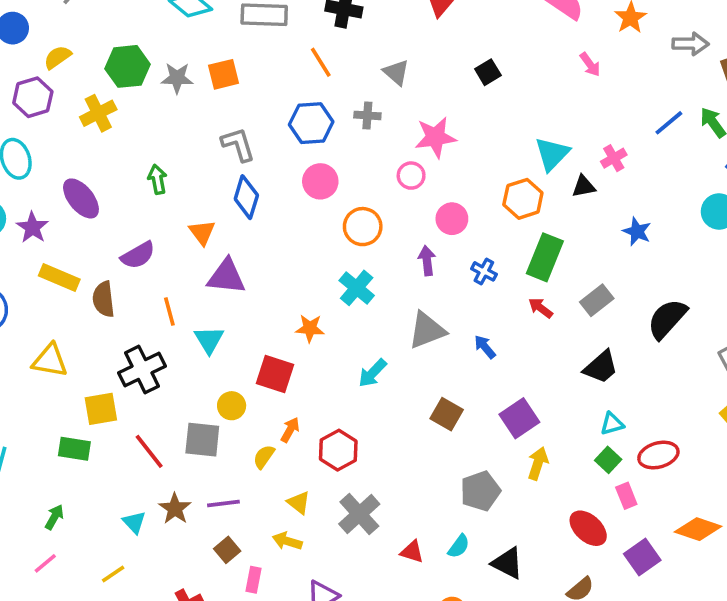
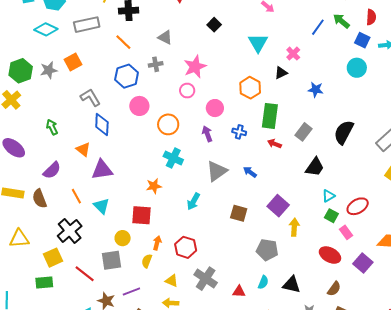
cyan triangle: (552, 154) -> (258, 43), moved
gray pentagon: (480, 491) -> (267, 250), turned -30

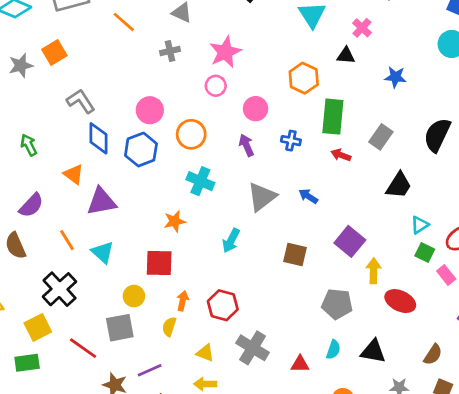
black triangle: (281, 73) -> (346, 55), turned 32
blue hexagon: (127, 76) -> (141, 150), moved
red ellipse: (330, 255) -> (400, 301), moved

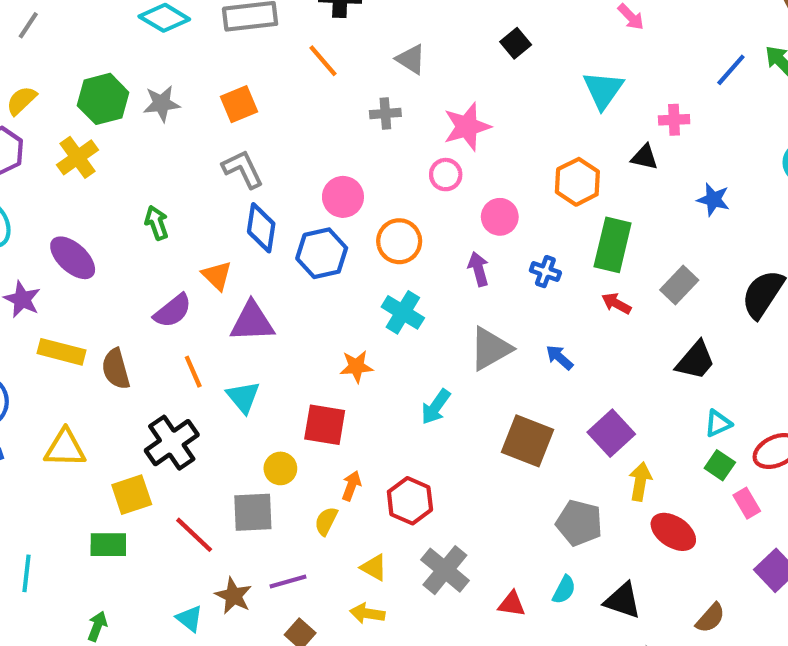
pink cross: (362, 28) -> (674, 120), turned 36
orange square: (54, 52) -> (239, 104), moved
purple semicircle: (31, 205) -> (173, 311), moved
brown square: (295, 254) -> (527, 441), size x1.4

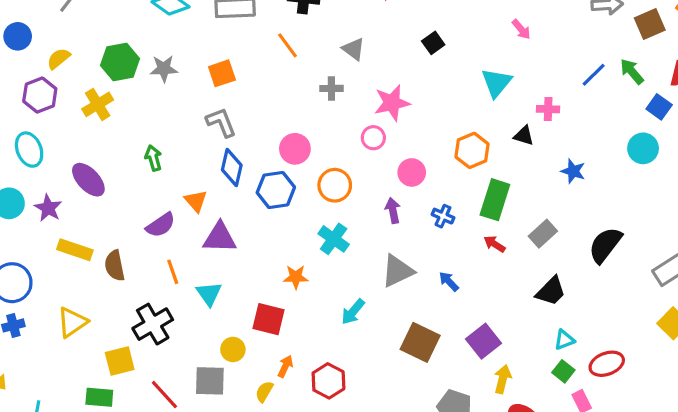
yellow triangle: (65, 448) -> (72, 322), turned -40

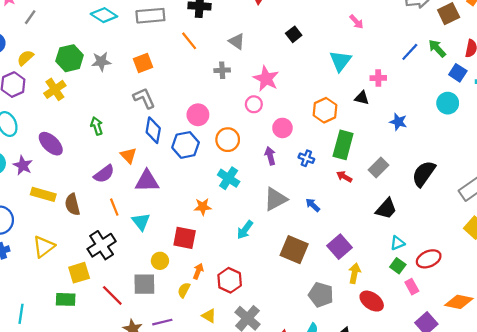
pink star: (392, 103) -> (266, 79), turned -30

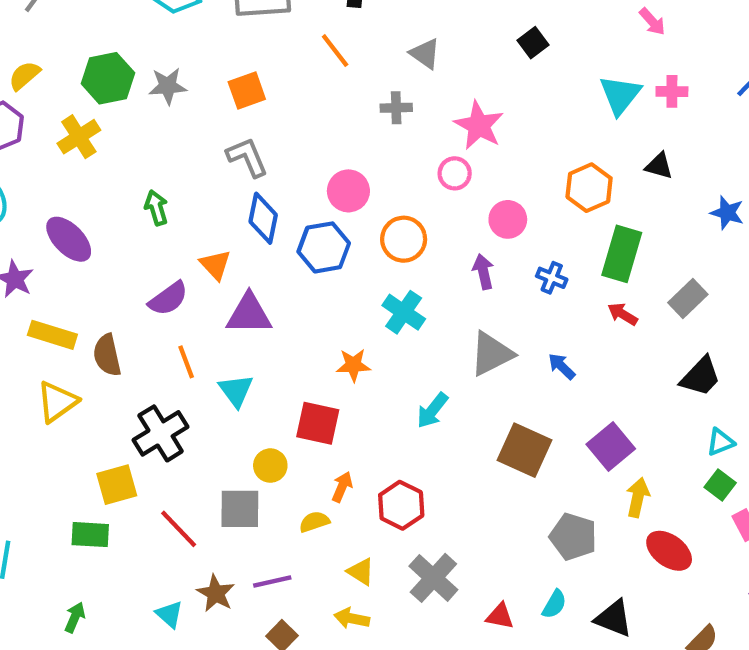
pink cross: (378, 78) -> (672, 91), moved
yellow triangle: (44, 247) -> (57, 402), moved
yellow semicircle: (184, 290) -> (314, 522), turned 42

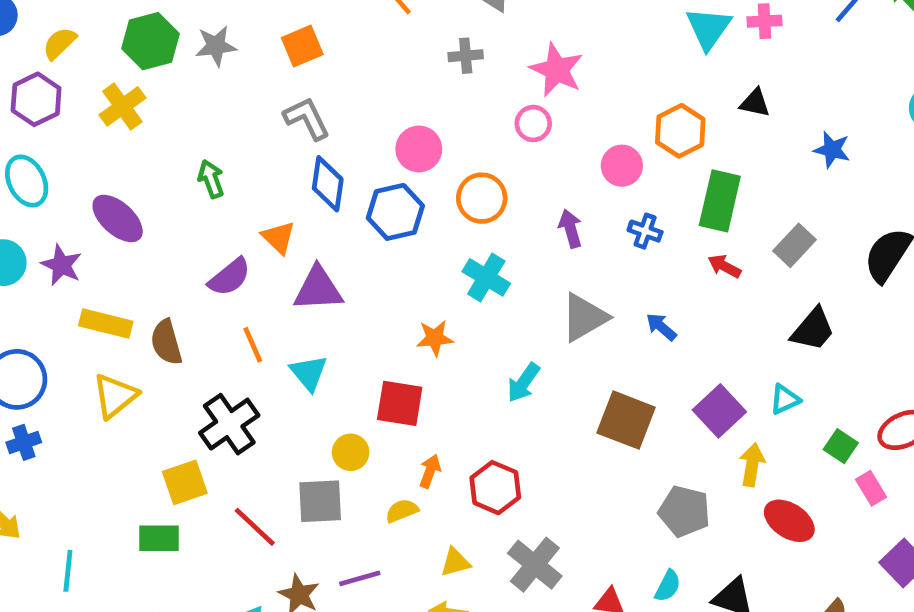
pink circle: (508, 219) -> (622, 166), moved
cyan triangle: (720, 442) -> (785, 399), moved
yellow triangle: (361, 572) -> (455, 562), turned -44

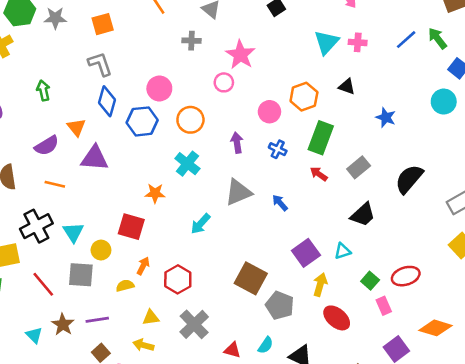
orange line: (253, 345) -> (55, 184), turned -60
cyan triangle: (309, 373) -> (73, 232), moved
brown square: (626, 420) -> (251, 278), moved

